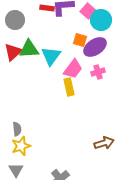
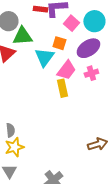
pink square: (88, 11) -> (71, 23), moved
orange square: (80, 40) -> (59, 43), moved
green triangle: (29, 49) -> (22, 36), moved

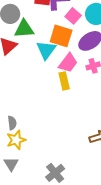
orange square: (59, 43) -> (61, 36), size x1.6

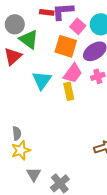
green triangle: (24, 29) -> (29, 39), turned 40
cyan triangle: (46, 50) -> (42, 80), moved
gray triangle: (11, 164) -> (34, 174), moved

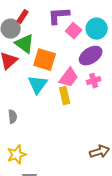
red rectangle: (47, 12) -> (23, 17), moved, turned -64
orange square: (66, 46) -> (45, 60), moved
gray semicircle: (17, 133) -> (13, 117), moved

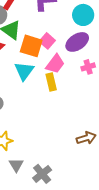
pink square: (74, 31) -> (47, 41), moved
pink cross: (94, 81) -> (88, 67), moved

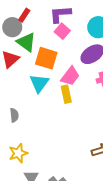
pink square: (47, 41) -> (62, 31), moved

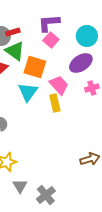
red rectangle: (24, 15) -> (13, 32), moved, turned 40
pink trapezoid: (70, 76) -> (59, 85), turned -80

